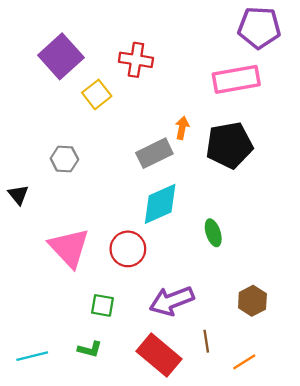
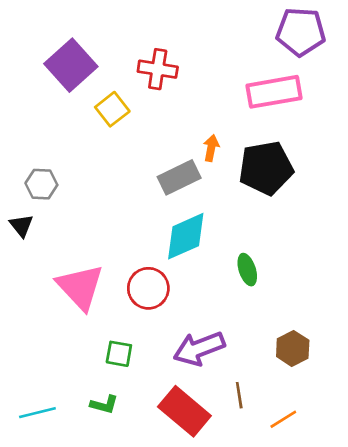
gray hexagon: (64, 159) -> (41, 184), moved

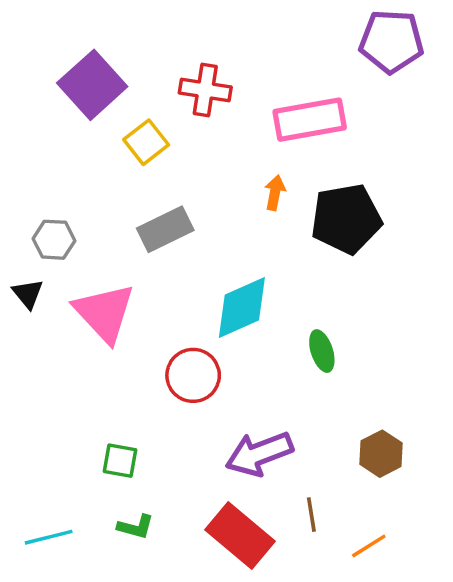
pink rectangle: (274, 92) -> (310, 120), moved
gray rectangle: (179, 177) -> (165, 229), moved
pink triangle: (80, 287) -> (104, 313), moved
green square: (119, 354) -> (120, 461), moved

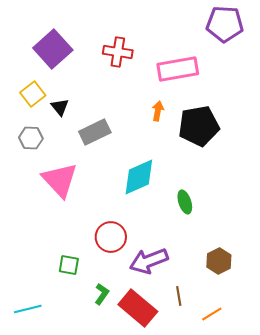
yellow square: (146, 142) -> (33, 94), moved
black triangle: (28, 294) -> (60, 107), moved
red circle: (193, 375) -> (111, 237), moved
green L-shape: (136, 527) -> (102, 294), moved, turned -70

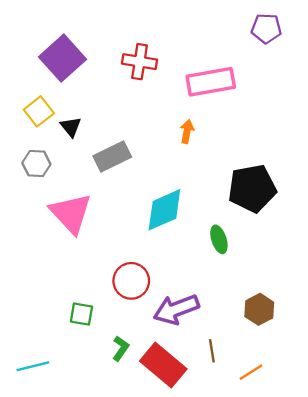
purple pentagon: (225, 24) -> (266, 28), size x0.7
black pentagon: (199, 126) -> (252, 188), moved

